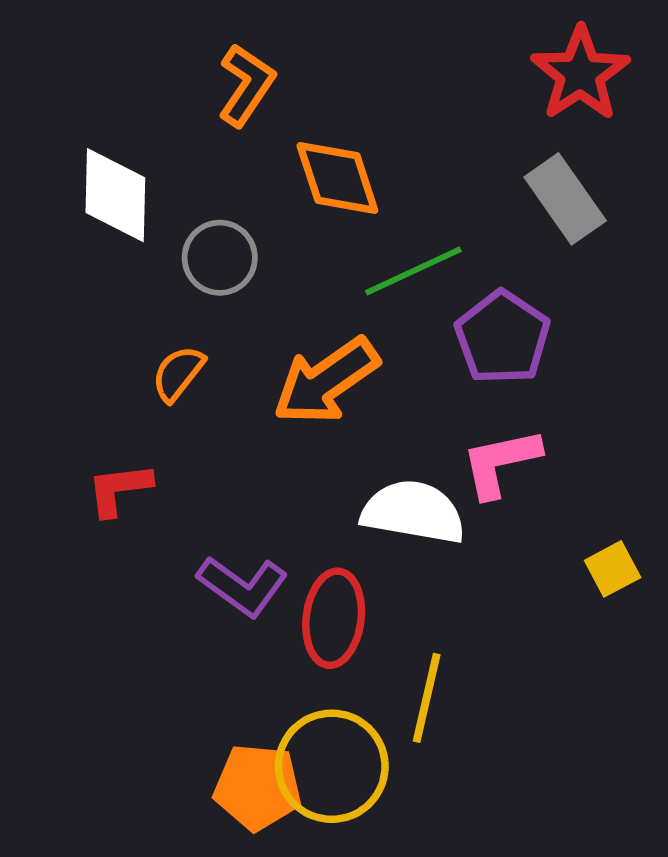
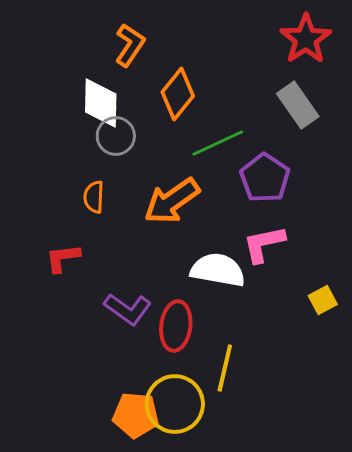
orange diamond: (337, 178) -> (178, 94), turned 57
white diamond: (115, 195) -> (101, 103), moved
orange semicircle: (178, 373) -> (94, 197), turned -36

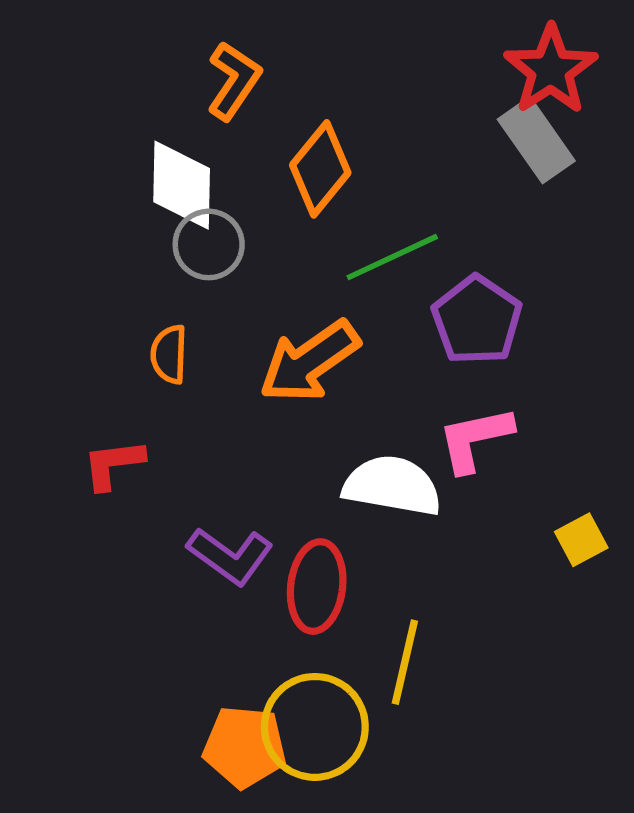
gray rectangle: (298, 105) -> (536, 140), moved

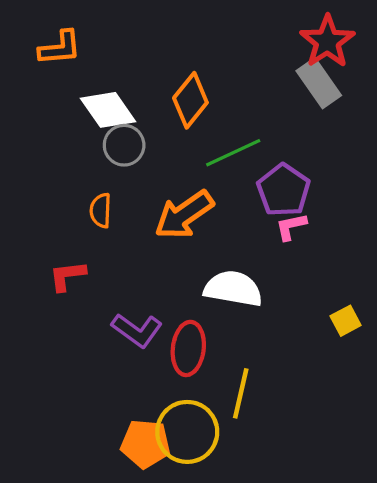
orange L-shape: (234, 81) -> (60, 48), moved, turned 51
white diamond: (182, 185) -> (108, 110), turned -36
pink L-shape: (475, 439) -> (291, 227), moved, size x0.7

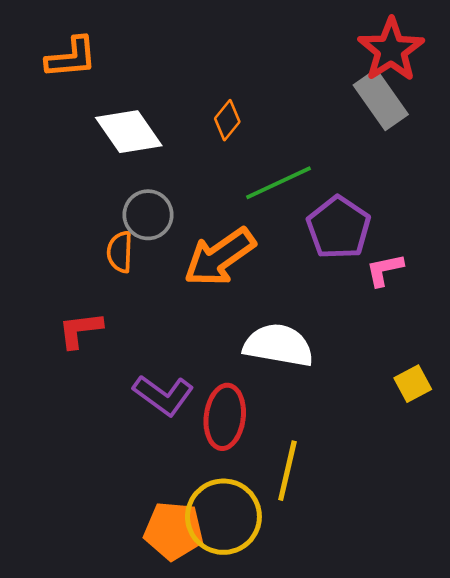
orange diamond: (190, 100) -> (227, 120), size x0.6
gray circle: (124, 145) -> (148, 215), moved
pink L-shape: (291, 227) -> (385, 270), moved

